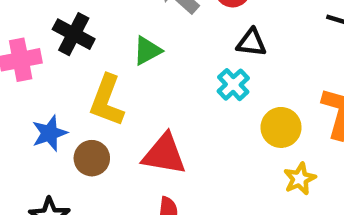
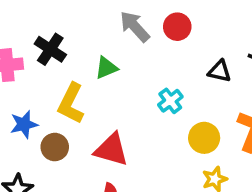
black triangle: (251, 43) -> (220, 71), moved

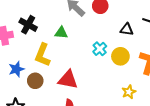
green triangle: (106, 68) -> (61, 33), turned 32
yellow circle: (204, 138) -> (120, 56), moved

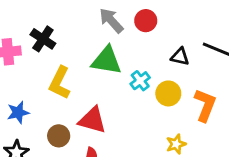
green triangle: (61, 33) -> (107, 61), moved, size x1.6
blue star: (16, 69) -> (18, 112), moved
brown circle: (35, 81) -> (59, 136), moved

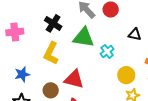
black cross: (43, 39) -> (53, 23), moved
yellow circle: (168, 93) -> (126, 75), moved

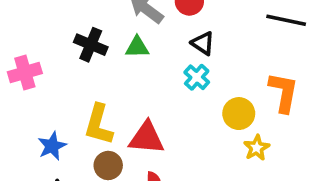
black triangle: (135, 34) -> (203, 43), moved, turned 32
green triangle: (84, 38) -> (137, 47), moved, size x0.6
yellow L-shape: (51, 53) -> (99, 125), moved

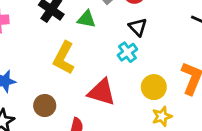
yellow L-shape: (99, 125) -> (64, 58), moved
red triangle: (147, 138) -> (102, 92), moved

